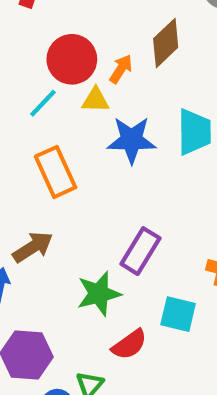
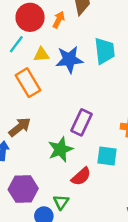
yellow triangle: (95, 100) -> (41, 55), moved

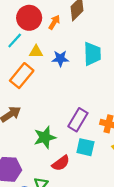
blue star: (69, 60) -> (60, 59), size x0.7
orange rectangle: (28, 83) -> (22, 76), turned 65
purple rectangle: (81, 122) -> (78, 120), moved

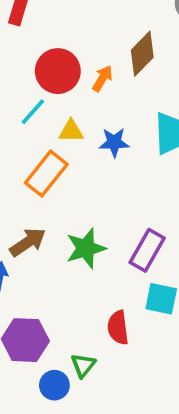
green star: (45, 137) -> (86, 248), moved
red semicircle: (61, 163) -> (118, 328), turned 120

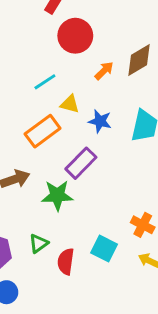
red circle: (58, 71) -> (75, 36), moved
purple rectangle: (147, 250) -> (81, 163), moved
green triangle: (83, 365) -> (39, 243), moved

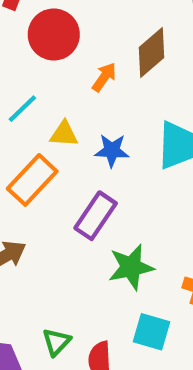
green star: (57, 195) -> (131, 267), moved

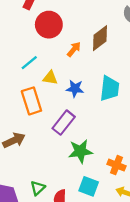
orange rectangle: (32, 180) -> (31, 101), turned -65

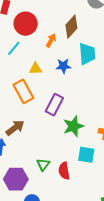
cyan line: (29, 63) -> (14, 48), moved
cyan trapezoid: (110, 88) -> (87, 54), moved
blue star: (75, 89) -> (63, 66), moved

